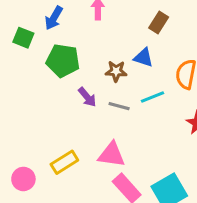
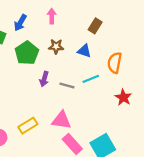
green pentagon: (63, 61) -> (27, 53), turned 30
brown star: (116, 71) -> (56, 46), moved
purple arrow: (87, 97) -> (44, 79), turned 56

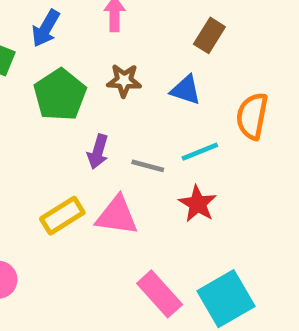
red star: (123, 97) -> (198, 204), moved
pink triangle: (61, 120) -> (117, 216), moved
yellow rectangle: (28, 126) -> (62, 216), moved

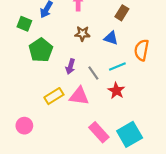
green pentagon: (60, 95) -> (41, 50), moved
gray line: (148, 166) -> (93, 73), turned 40

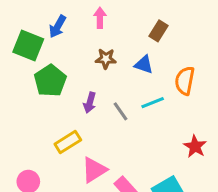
green square: (24, 24) -> (28, 46), size x1.5
red star: (116, 91) -> (195, 146), moved
pink triangle: (79, 96) -> (94, 170), moved, turned -40

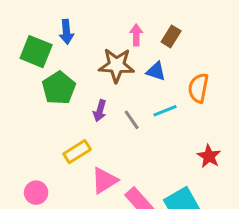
pink arrow: (100, 18) -> (136, 35), moved
blue arrow: (58, 27) -> (66, 32), turned -35
brown star: (106, 59) -> (116, 65), size x1.6

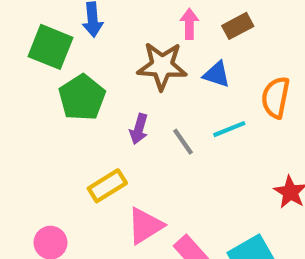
brown rectangle: (171, 36) -> (238, 26), turned 30

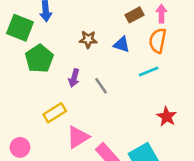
pink arrow: (189, 24) -> (161, 14), moved
brown star: (162, 66) -> (88, 39), size x0.6
orange semicircle: (276, 97) -> (158, 41), moved
cyan line: (229, 129) -> (149, 72), moved

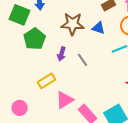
brown star: (88, 39) -> (72, 24), size x1.6

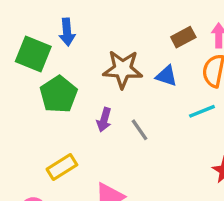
yellow rectangle: (46, 81) -> (62, 167), moved

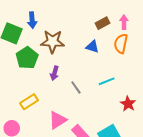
brown star: (123, 69) -> (53, 42), moved
cyan line: (202, 111) -> (107, 81), moved
gray line: (139, 130) -> (76, 87), moved

